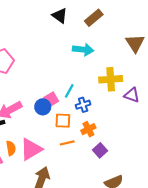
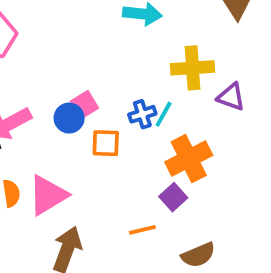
cyan line: (69, 91) -> (164, 114), moved
orange cross: (88, 129) -> (189, 159), moved, size x1.6
orange line: (67, 143) -> (142, 230), moved

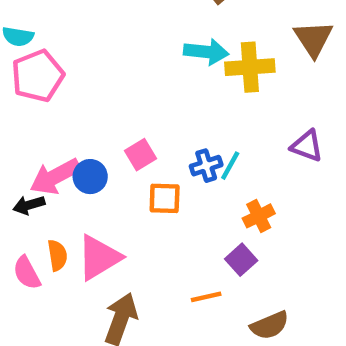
yellow cross: (193, 68) -> (250, 67), moved
blue circle: (69, 118) -> (90, 177), moved
orange cross: (189, 159) -> (259, 216), size x0.6

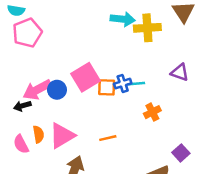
pink square: (140, 155) -> (85, 77), size x1.6
cyan line: (230, 166) -> (136, 84), turned 56
orange square: (165, 198) -> (107, 87), moved
purple square: (241, 260) -> (181, 153), moved
orange line: (206, 297) -> (108, 138), moved

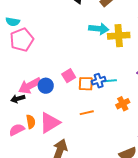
pink square: (85, 77) -> (69, 76), size x0.6
orange line: (108, 138) -> (87, 113), moved
pink semicircle: (21, 144) -> (17, 130), turned 91

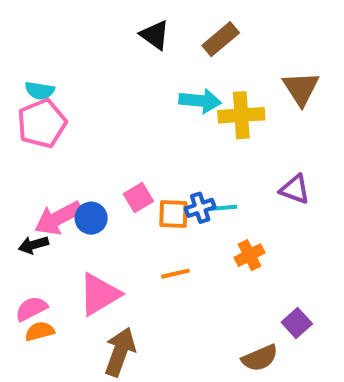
cyan semicircle: (13, 22) -> (40, 91), moved
orange semicircle: (31, 122) -> (40, 331), moved, turned -96

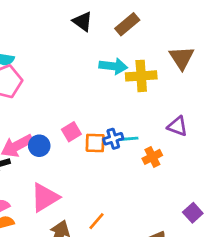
orange cross: (250, 255) -> (152, 157), moved
orange line: (175, 274) -> (96, 221), moved, turned -36
purple square: (297, 323) -> (193, 213), moved

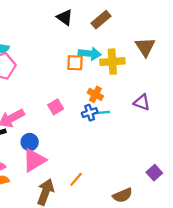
orange square: (95, 143) -> (75, 63), moved
blue circle: (39, 146) -> (30, 142), moved
orange cross: (152, 157) -> (95, 94), moved, turned -35

